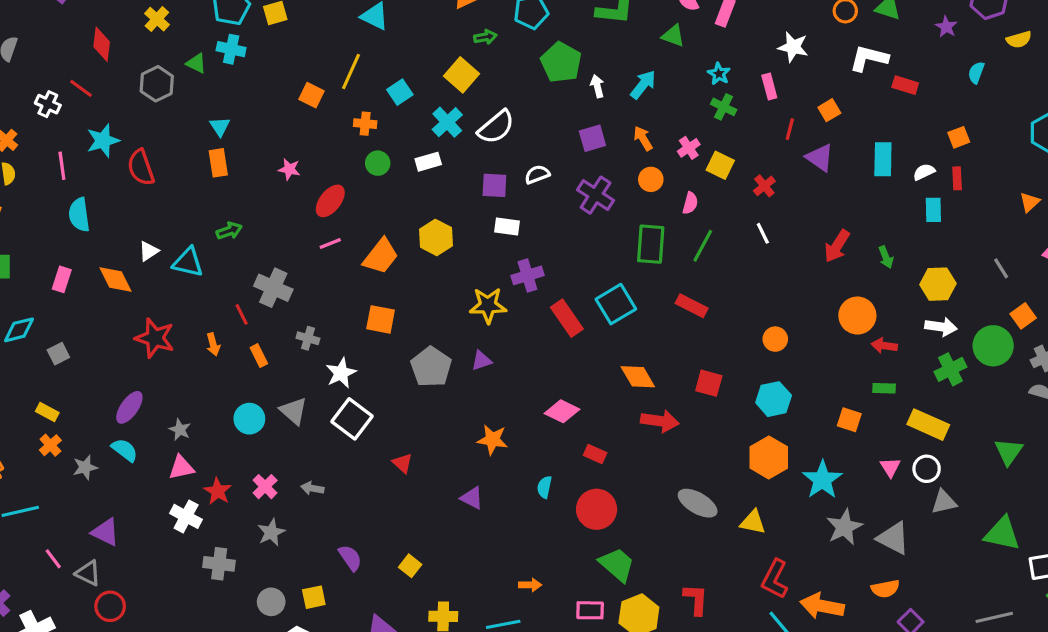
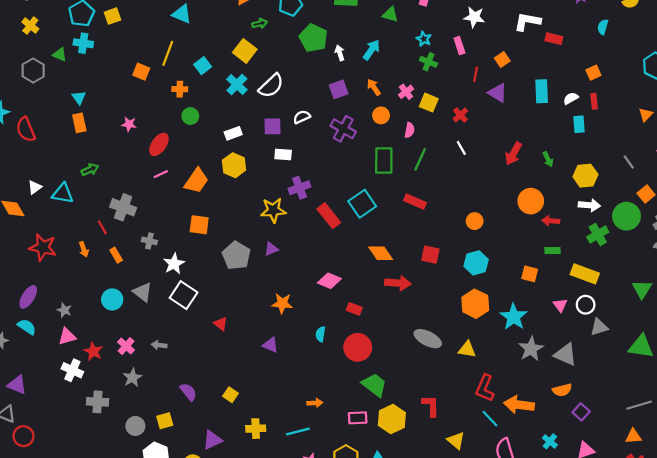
white rectangle: (428, 162) -> (233, 133), moved

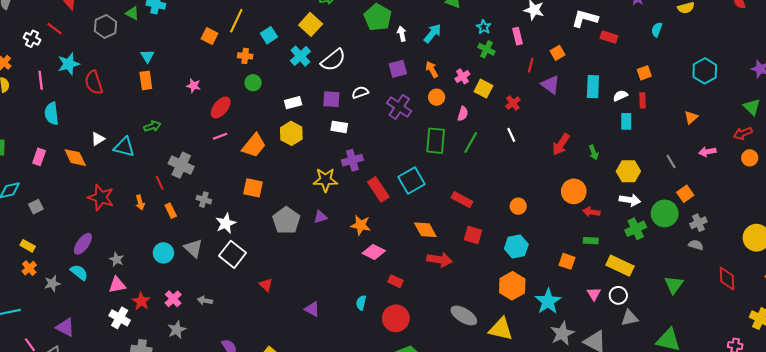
red rectangle: (415, 202) -> (462, 200), moved
orange star: (282, 303) -> (361, 225), moved
yellow triangle: (467, 349) -> (501, 329), size x1.4

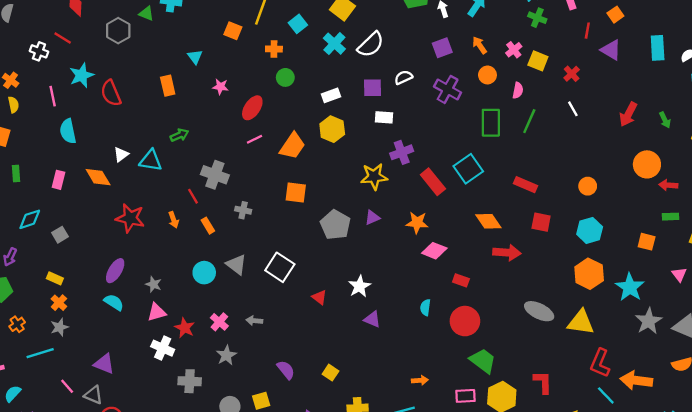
cyan triangle: (147, 56) -> (195, 57), moved
white star: (226, 223) -> (360, 286), moved
gray star: (52, 284) -> (59, 327), moved

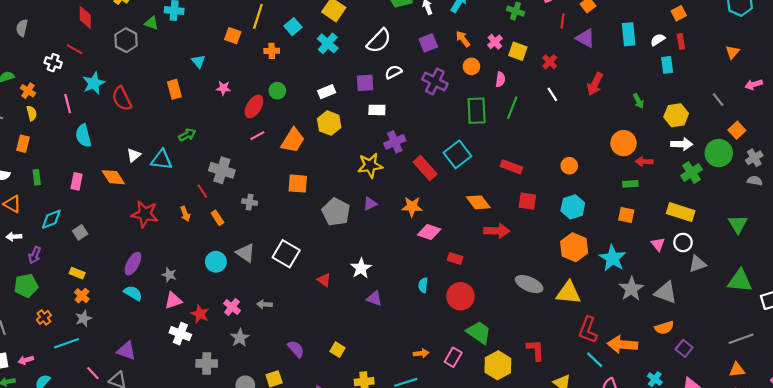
white semicircle: (371, 45) -> (379, 41), moved
green circle: (285, 77) -> (277, 91), moved
red arrow: (628, 114) -> (595, 84), moved
green rectangle: (671, 217) -> (630, 184), moved
pink rectangle: (465, 396) -> (453, 357), moved, turned -54

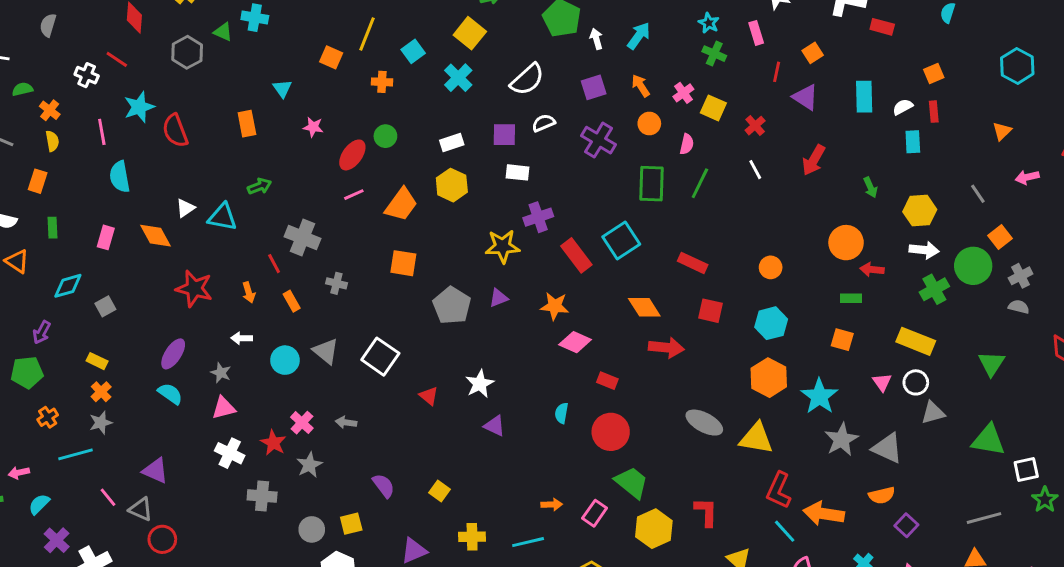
white arrow: (14, 237) -> (242, 338), moved
red star: (200, 314) -> (273, 443), moved

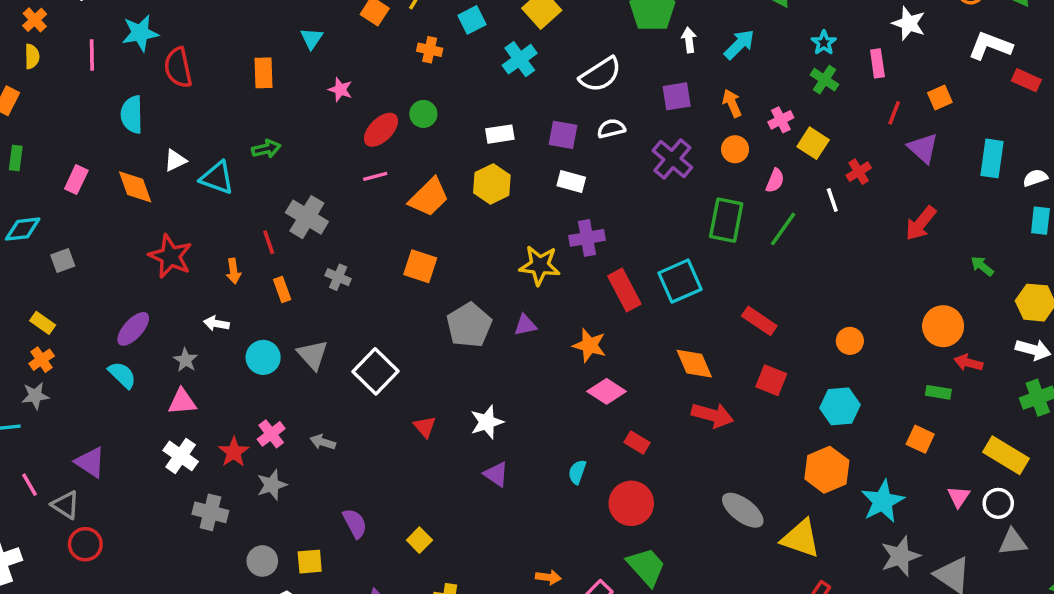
white line: (755, 170) -> (832, 200), moved
cyan semicircle: (120, 177) -> (132, 114), moved
green arrow: (870, 187) -> (982, 266), turned 144

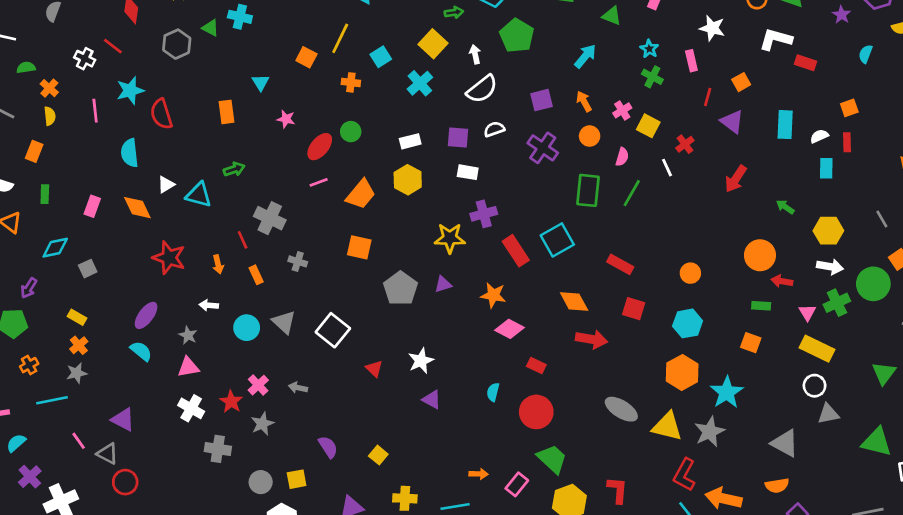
white arrow: (689, 40) -> (475, 54), moved
pink triangle: (959, 497) -> (807, 312), moved
gray star: (900, 556) -> (710, 432), moved

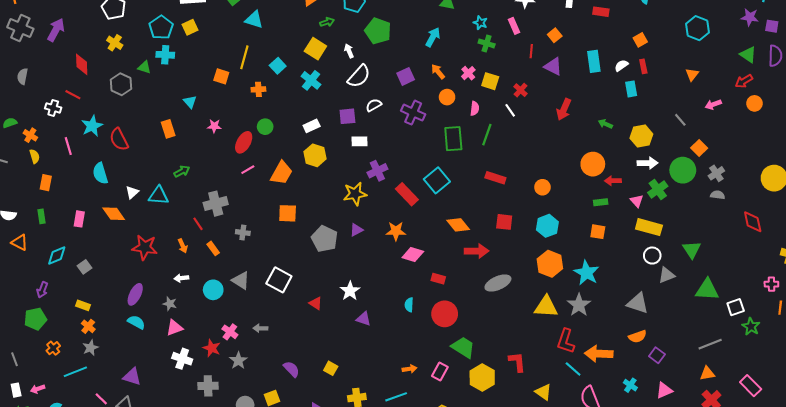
orange rectangle: (34, 151) -> (46, 183), moved
gray cross: (270, 218) -> (216, 204), turned -30
red rectangle: (620, 264) -> (495, 178), moved
green triangle: (884, 373) -> (692, 250), moved
gray ellipse: (621, 409) -> (498, 283), moved, turned -45

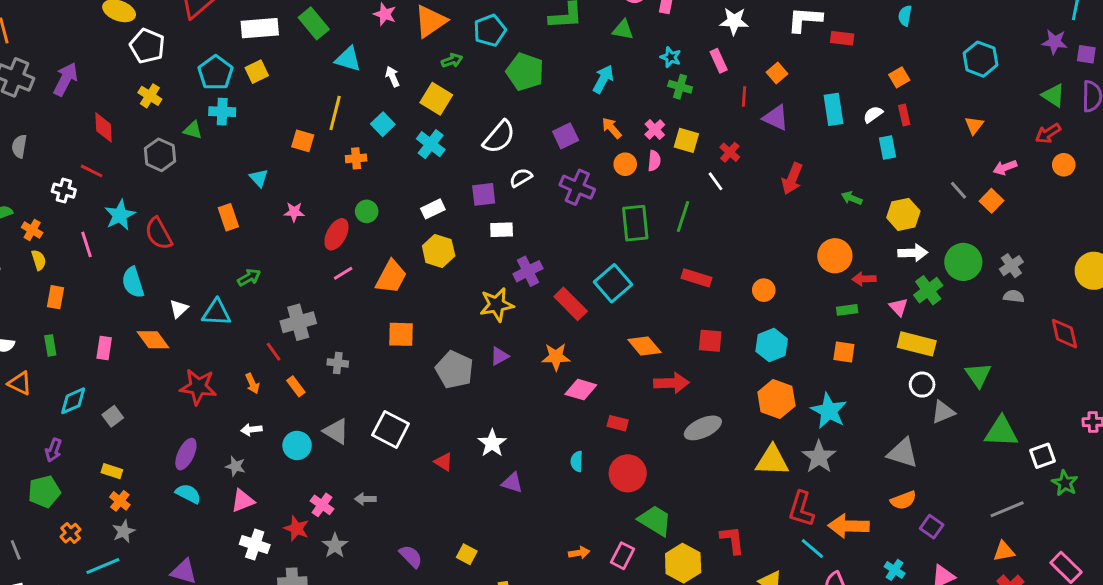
white arrow: (349, 51) -> (392, 77), moved
pink semicircle: (475, 108) -> (654, 161), moved
orange square: (699, 148) -> (991, 201), moved

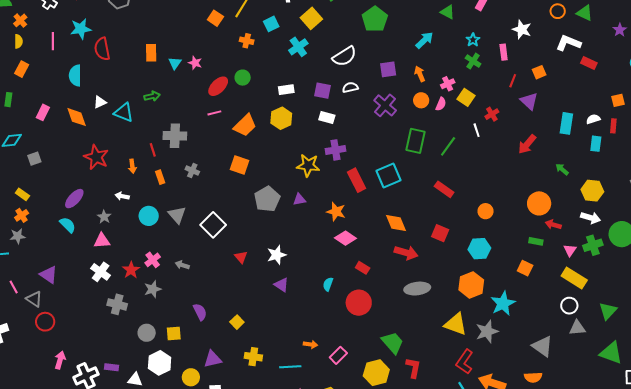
cyan rectangle: (834, 109) -> (566, 123), moved
cyan triangle: (259, 178) -> (175, 63), moved
green trapezoid: (655, 521) -> (393, 343), moved

